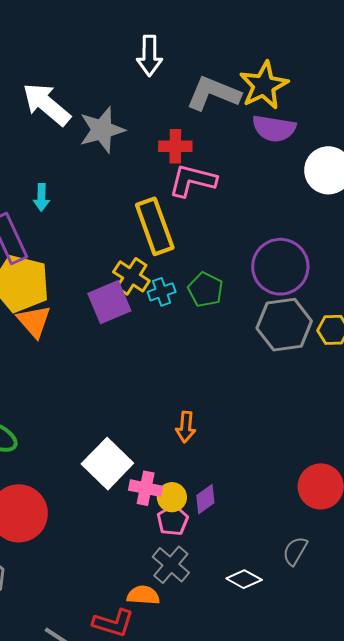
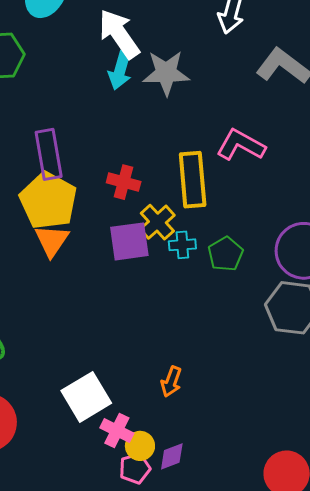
red cross: (175, 146) -> (124, 182), moved
cyan arrow: (41, 197) -> (120, 70), moved, size x1.4

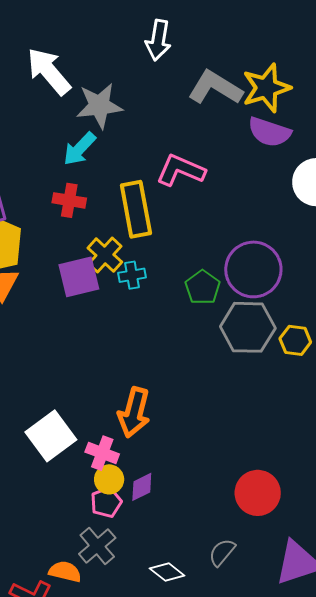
cyan arrow: (120, 70) -> (79, 149), moved, turned 33
red cross: (124, 182) -> (69, 200), moved
green pentagon: (226, 254) -> (203, 287), moved
orange arrow: (171, 382) -> (134, 412), size x1.6
pink cross: (117, 431) -> (102, 453), moved

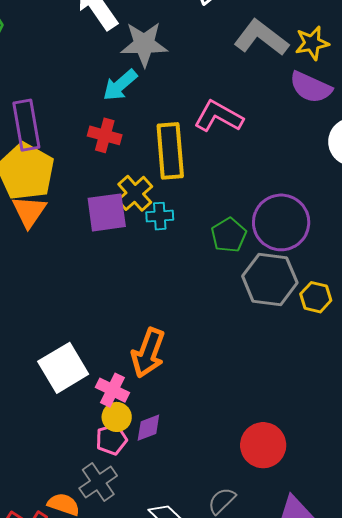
yellow star: (266, 88) -> (312, 43), size x0.7

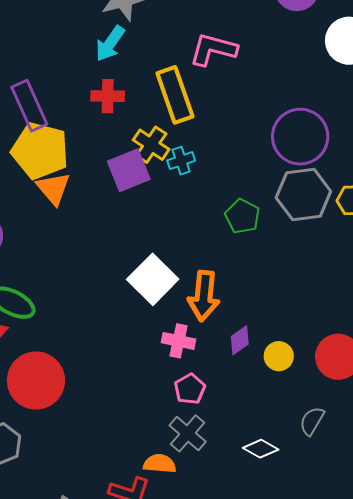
green pentagon: (229, 235) -> (242, 216), moved
white square: (63, 368) -> (153, 279), moved
yellow circle: (117, 417) -> (279, 356), moved
purple diamond: (148, 428) -> (240, 340), moved

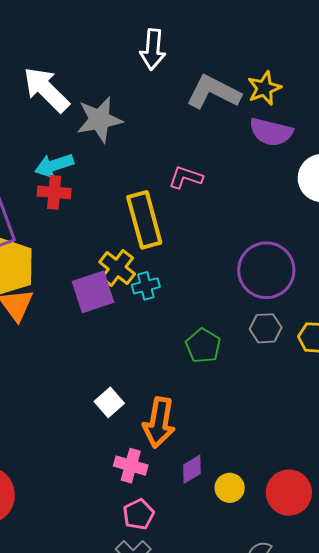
cyan arrow: (110, 44) -> (54, 165), moved, turned 33
pink L-shape: (213, 49) -> (186, 177), size x0.7
red cross: (108, 96) -> (54, 192), moved
gray hexagon: (303, 195) -> (266, 328), size x0.6
white square: (153, 279) -> (109, 402), size x0.6

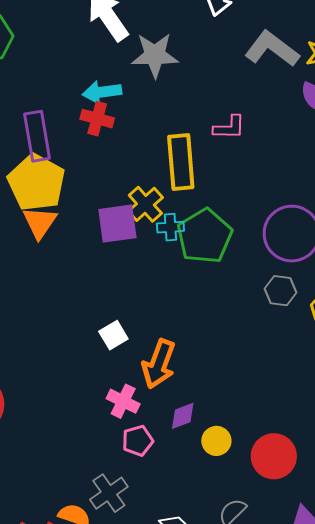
pink L-shape: (186, 177) -> (229, 128), turned 152
green pentagon: (203, 346) -> (204, 236), moved, size x1.6
pink pentagon: (139, 514) -> (138, 441), moved

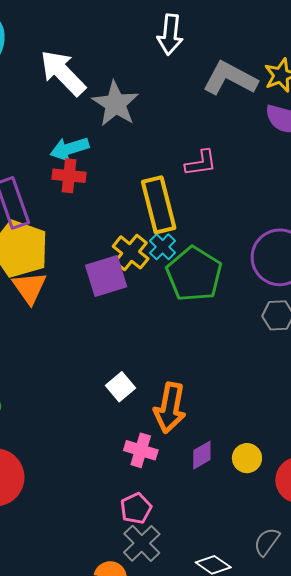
gray star: (155, 55) -> (116, 104), turned -30
cyan cross: (170, 227) -> (163, 247), moved, turned -32
pink pentagon: (138, 441) -> (136, 508), moved
yellow circle: (216, 441) -> (247, 458), moved

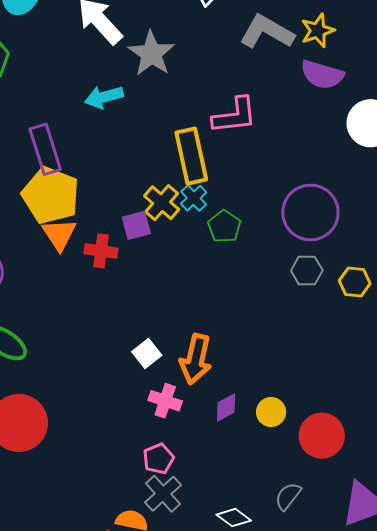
pink L-shape: (201, 163) -> (235, 116), size x1.4
red cross: (69, 176) -> (101, 251), moved
green pentagon: (194, 274) -> (224, 226), size x0.6
purple square: (106, 276) -> (136, 225), size x0.7
white square: (120, 387) -> (147, 354), moved

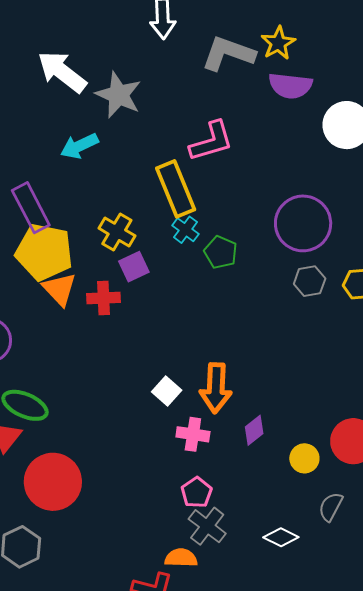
yellow cross: (162, 203) -> (117, 232), moved
yellow circle: (271, 412) -> (304, 458), moved

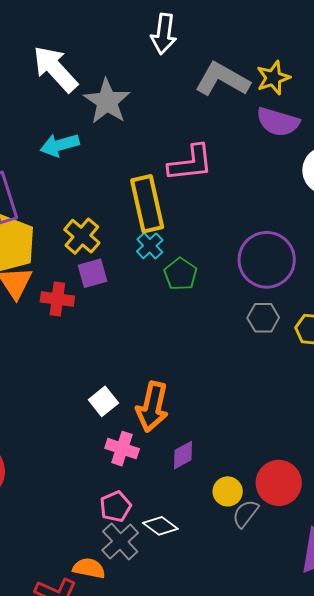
gray semicircle: (331, 507) -> (245, 514), moved
white diamond: (281, 537) -> (160, 526), moved

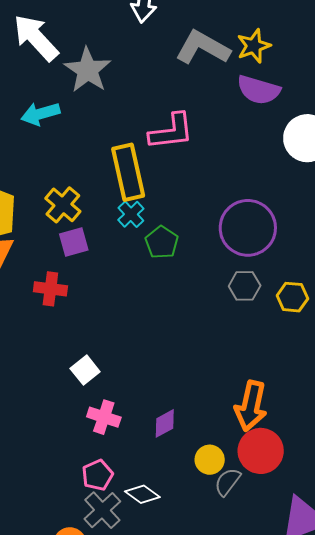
red cross: (57, 299) -> (50, 289), moved
orange arrow: (152, 407) -> (251, 406), moved

